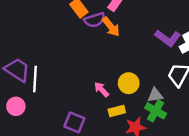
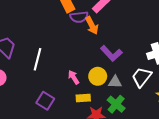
purple L-shape: (168, 38) -> (111, 53), moved
white line: (35, 79) -> (37, 59), moved
gray triangle: (155, 95) -> (115, 82), moved

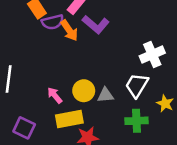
purple L-shape: (111, 53) -> (96, 25), moved
yellow rectangle: (83, 98) -> (69, 119), size x1.5
green cross: (116, 104) -> (137, 121), moved, turned -36

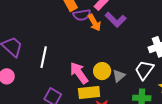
pink arrow: (55, 95) -> (79, 73), size x1.6
gray triangle: (105, 95) -> (119, 76), turned -40

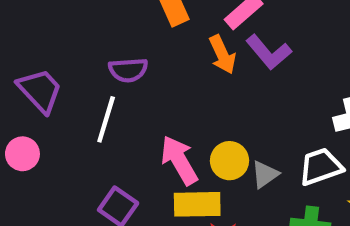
purple semicircle: (82, 15) -> (128, 70), moved
white trapezoid: (144, 70) -> (321, 167), turned 30

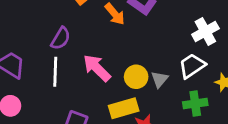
purple semicircle: (128, 70) -> (61, 38), turned -40
pink arrow: (179, 160) -> (97, 68), moved

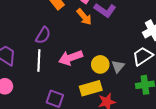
pink arrow: (97, 68) -> (71, 58), turned -65

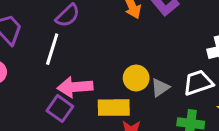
pink arrow: (71, 58) -> (75, 87), moved

